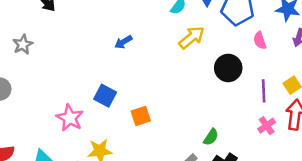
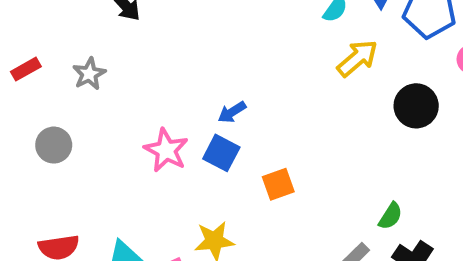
blue arrow: (123, 42) -> (232, 112), moved
pink star: (70, 118) -> (166, 150), moved

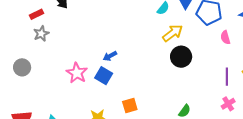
red rectangle: (26, 69) -> (37, 14), moved
black circle: (416, 106) -> (181, 57), moved
orange square: (278, 184) -> (130, 105), moved

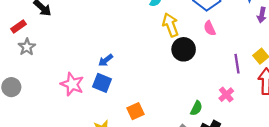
yellow arrow: (173, 33) -> (170, 25), turned -65
pink semicircle: (225, 37) -> (210, 28), moved
pink cross: (228, 104) -> (226, 95), moved

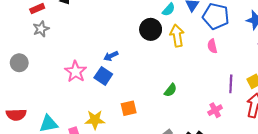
black circle: (184, 49) -> (151, 29), moved
green semicircle: (196, 108) -> (170, 90), moved

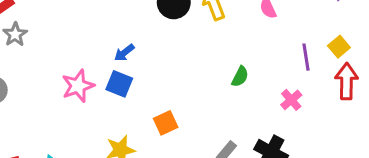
pink star: (76, 72) -> (78, 86), turned 30
green semicircle: (170, 90) -> (240, 77), moved

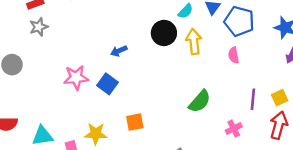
blue arrow: (124, 53) -> (119, 51), moved
green semicircle: (240, 77) -> (200, 101), size x1.5

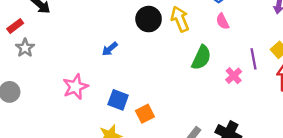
blue square: (107, 84) -> (118, 100), moved
green semicircle: (200, 101) -> (201, 58), moved
pink cross: (234, 129) -> (234, 76), moved

